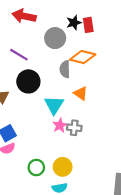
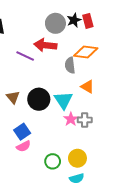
red arrow: (24, 16) -> (45, 45), moved
gray circle: (55, 38) -> (55, 23), moved
black circle: (28, 81) -> (39, 99), moved

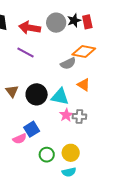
red arrow: (45, 45) -> (30, 28), moved
gray semicircle: (70, 65) -> (68, 63), turned -112
cyan triangle: (63, 100) -> (60, 97), turned -48
blue square: (22, 132) -> (32, 129), moved

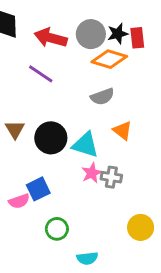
orange diamond: (84, 52) -> (109, 59), moved
yellow circle: (71, 153) -> (141, 227), moved

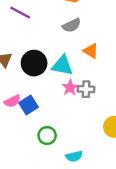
pink semicircle: (19, 201) -> (12, 101), moved

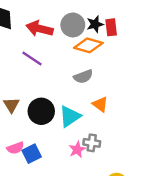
cyan triangle: (62, 65) -> (70, 116), turned -50
pink star: (70, 88) -> (77, 150), moved

